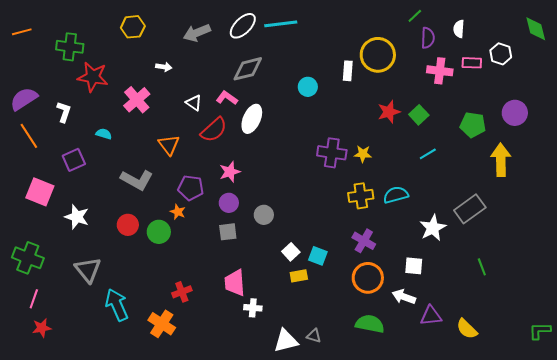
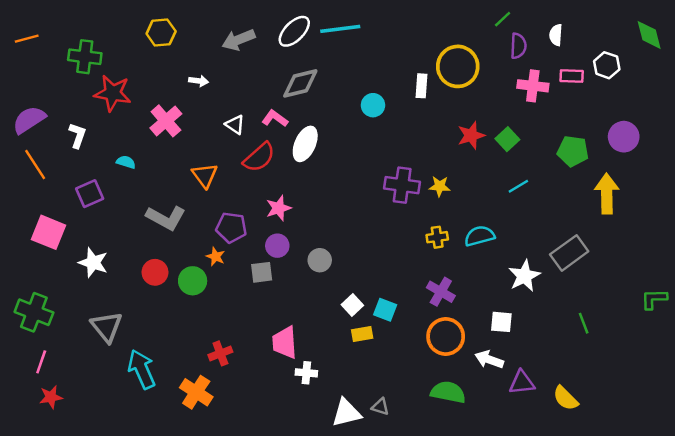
yellow cross: (361, 196) -> (437, 237), size x0.7
gray square: (228, 232) -> (262, 272), moved
green L-shape: (540, 331) -> (654, 299), moved

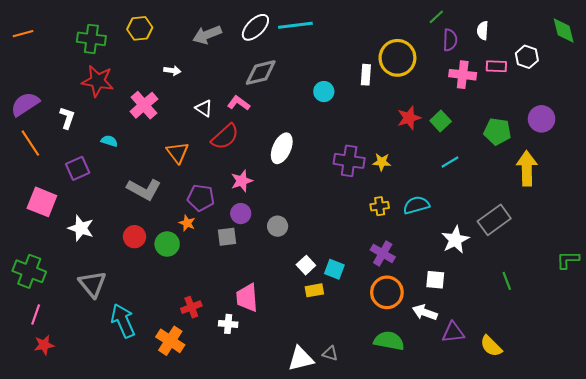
green cross: (85, 57) -> (91, 39), moved
white ellipse: (305, 144) -> (282, 148), moved
white cross: (306, 373) -> (228, 324), moved

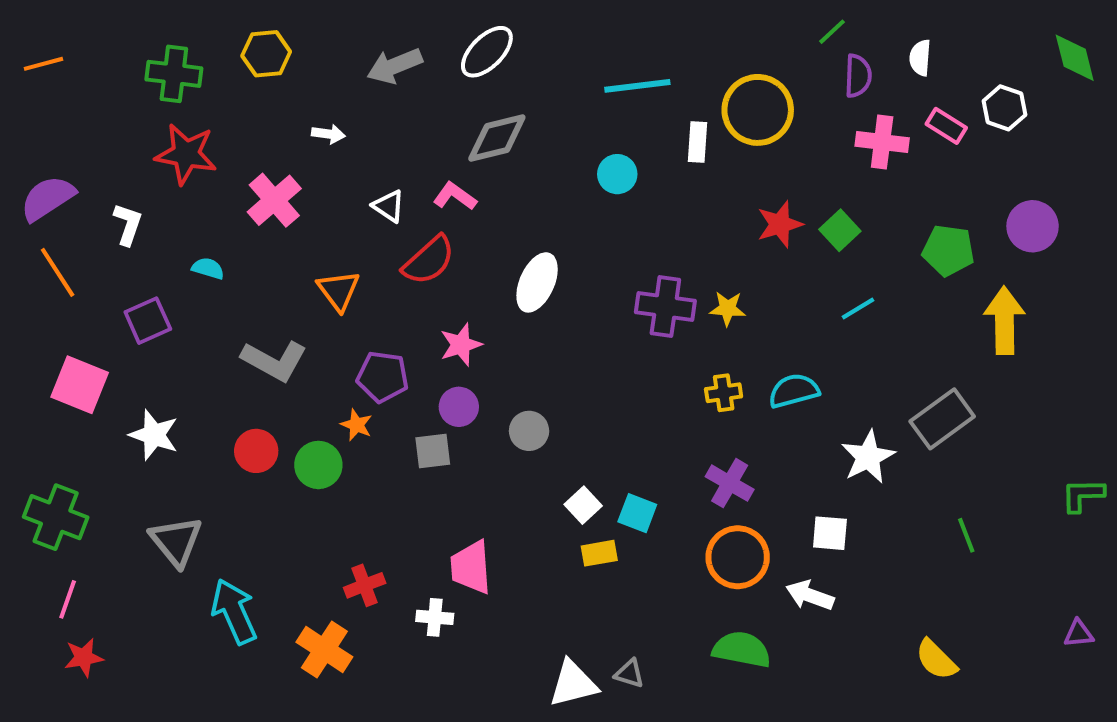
cyan line: (295, 25) -> (637, 86), moved
pink rectangle: (496, 66) -> (946, 126), turned 30
purple triangle: (453, 332) -> (1079, 633), moved, size x0.7

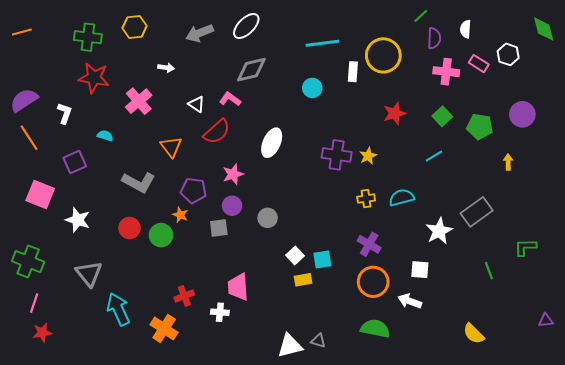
green square: (840, 230) -> (442, 116), moved
yellow star: (728, 309) -> (368, 156), turned -30
yellow arrow: (1004, 321) -> (508, 162), size x0.5
green L-shape: (1083, 495) -> (525, 247), moved
cyan square: (637, 513) -> (322, 259), turned -30

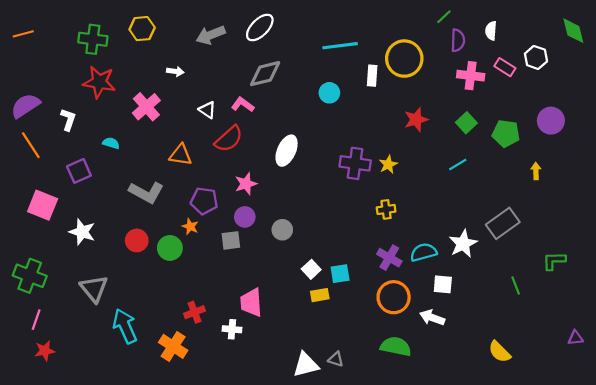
orange triangle: (171, 147) -> (181, 155), turned -45
cyan semicircle: (402, 198) -> (424, 252), moved

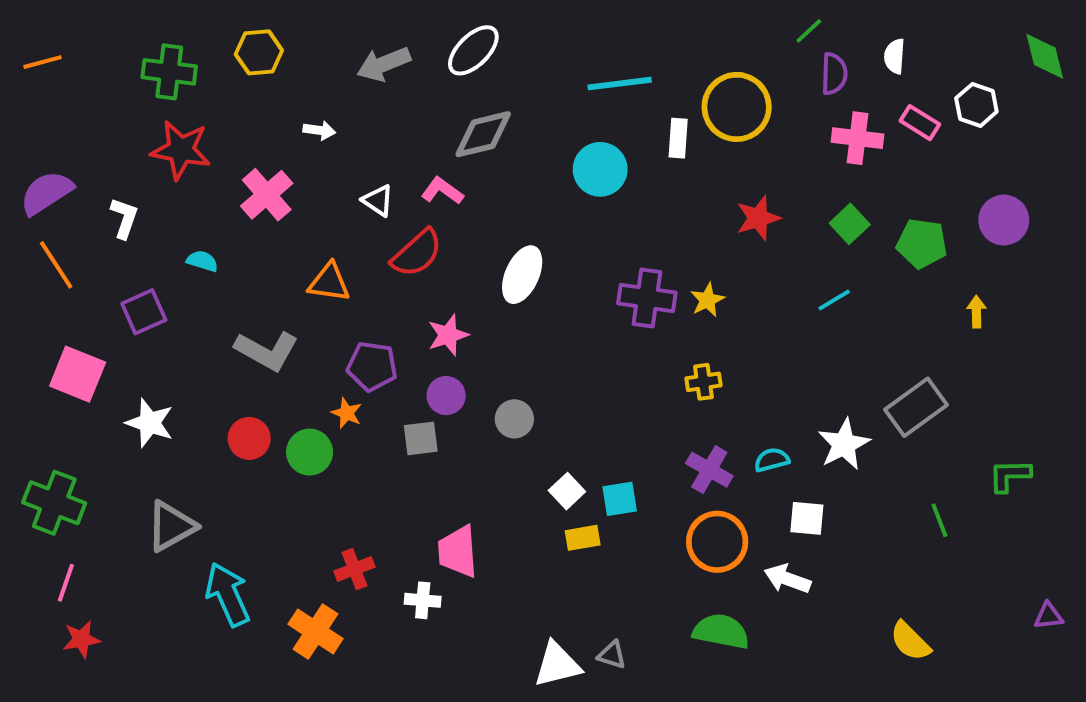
cyan circle: (329, 93) -> (600, 169), size x1.4
cyan semicircle: (424, 252) -> (772, 460), size x0.7
gray triangle: (94, 289) -> (171, 526), turned 40

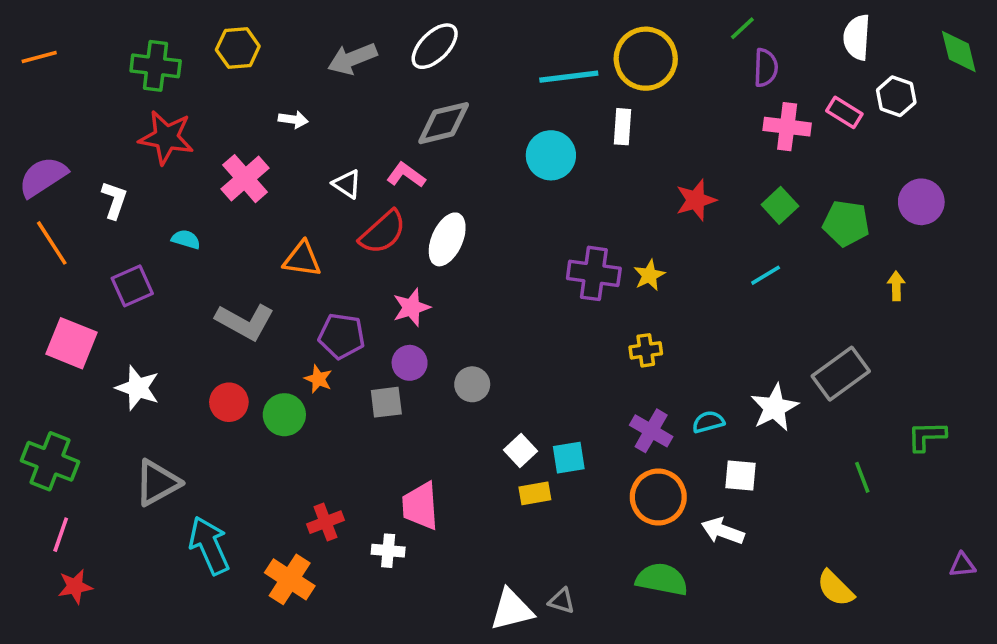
white semicircle: (895, 56) -> (857, 37), moved, size x1.4
yellow circle: (737, 107) -> (646, 59), moved
white ellipse: (522, 275) -> (447, 239), moved

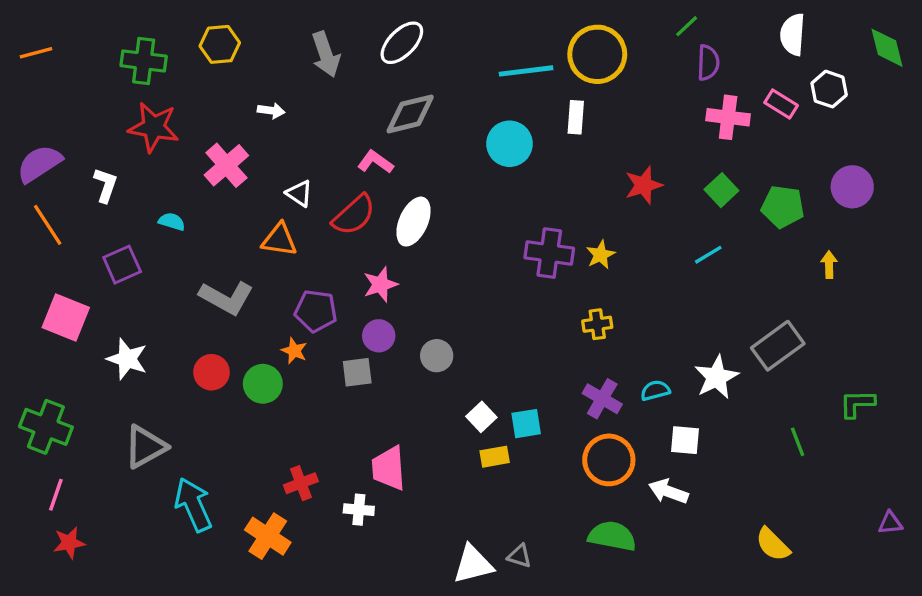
gray arrow: (352, 59) -> (326, 54), turned -87
white triangle: (347, 184) -> (299, 193), moved

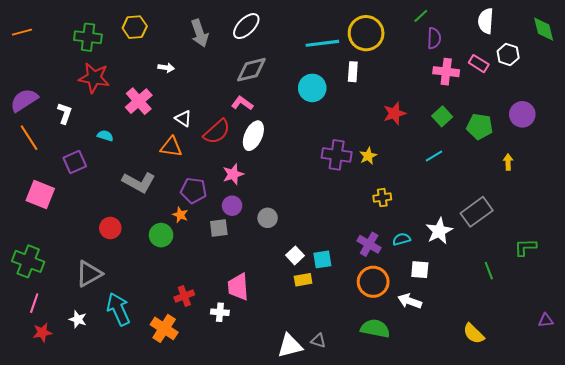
pink L-shape: (375, 162) -> (242, 103), moved
yellow cross: (597, 324) -> (382, 198), moved
white star: (127, 359) -> (78, 319), moved, size x0.7
red circle: (212, 372) -> (110, 228), moved

